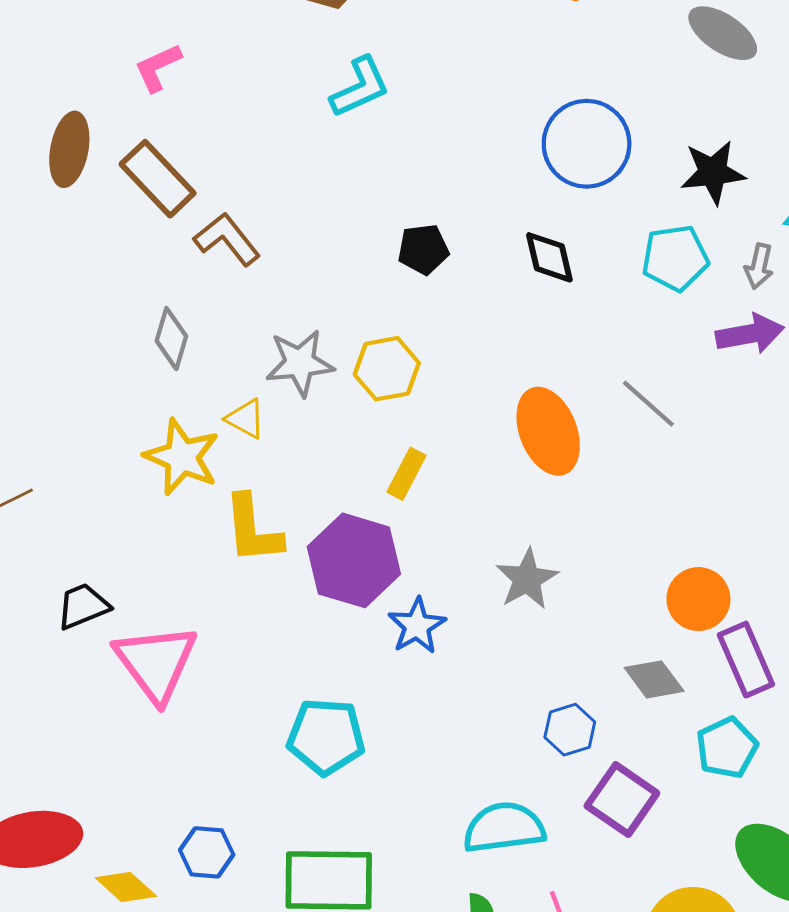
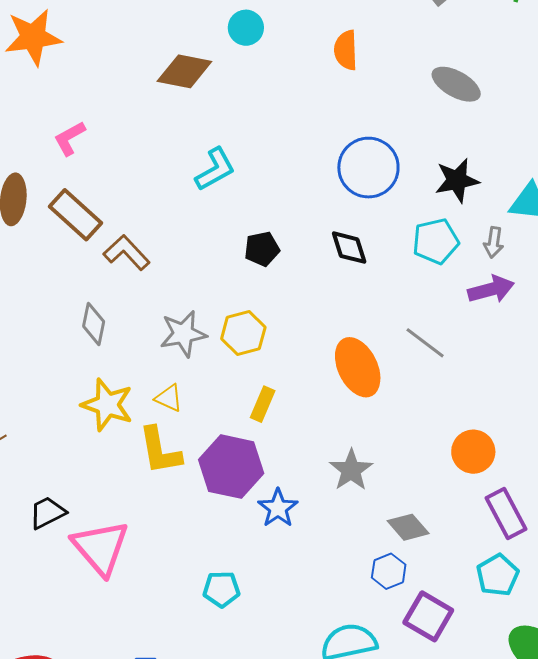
cyan L-shape: (360, 87) -> (215, 169), moved
yellow triangle: (246, 419) -> (169, 398), moved
orange circle: (698, 599) -> (473, 452), moved
gray diamond: (654, 679) -> (408, 527), moved
cyan pentagon: (326, 737) -> (221, 589), size x0.7

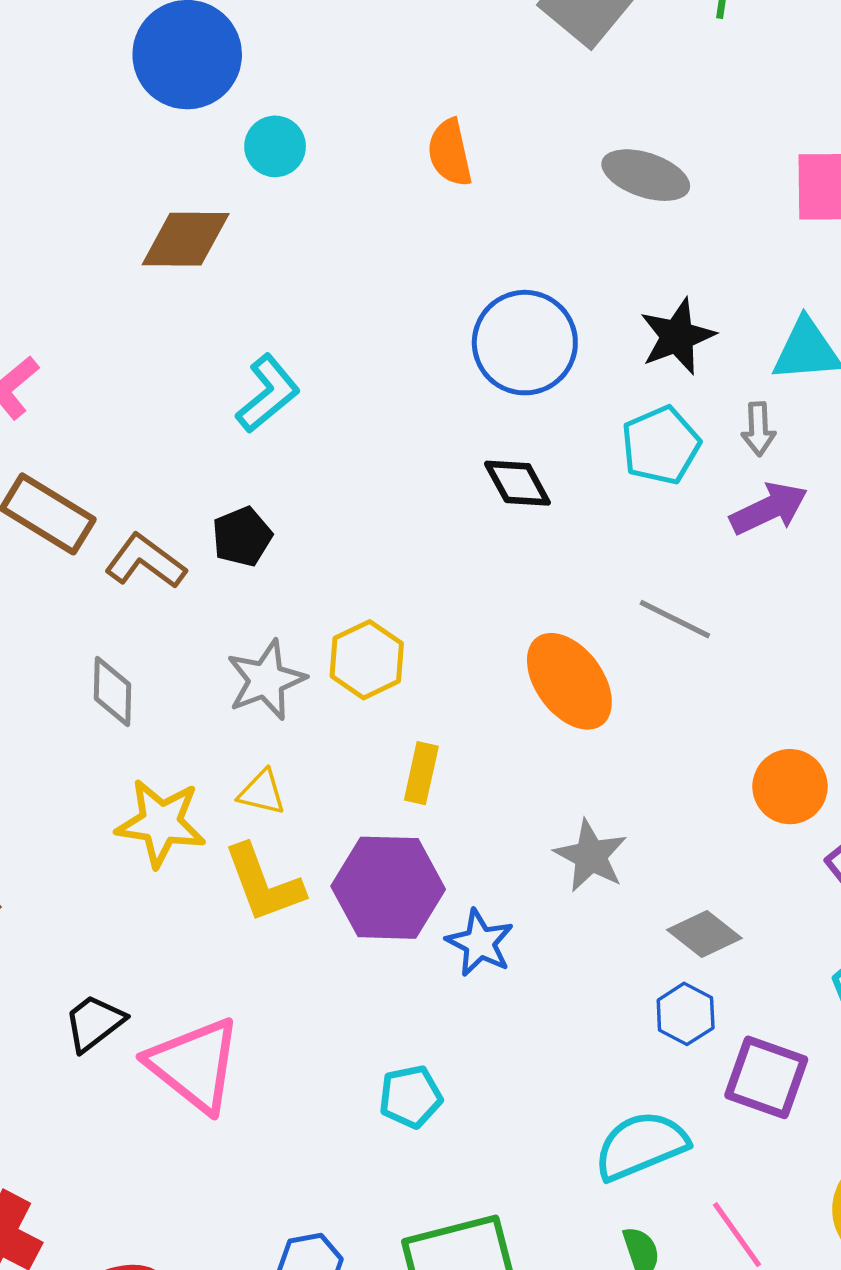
black pentagon: (262, 249) -> (242, 537), moved

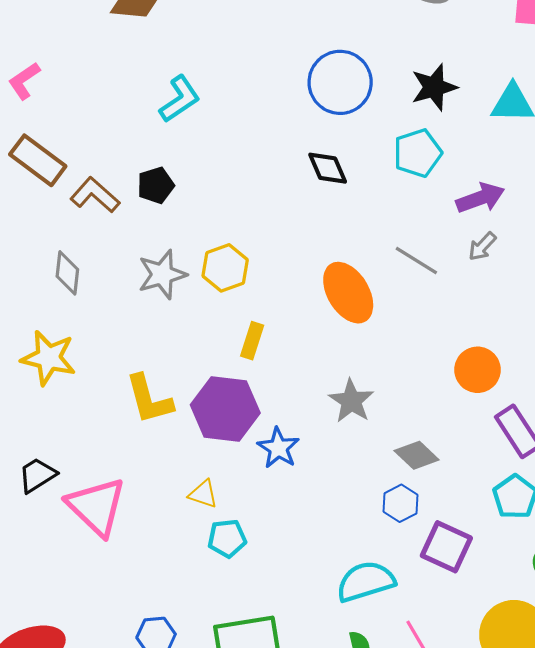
gray arrow: (758, 429) -> (482, 246), moved, turned 40
yellow triangle: (262, 792) -> (203, 494), moved
yellow star: (161, 823) -> (49, 358), moved

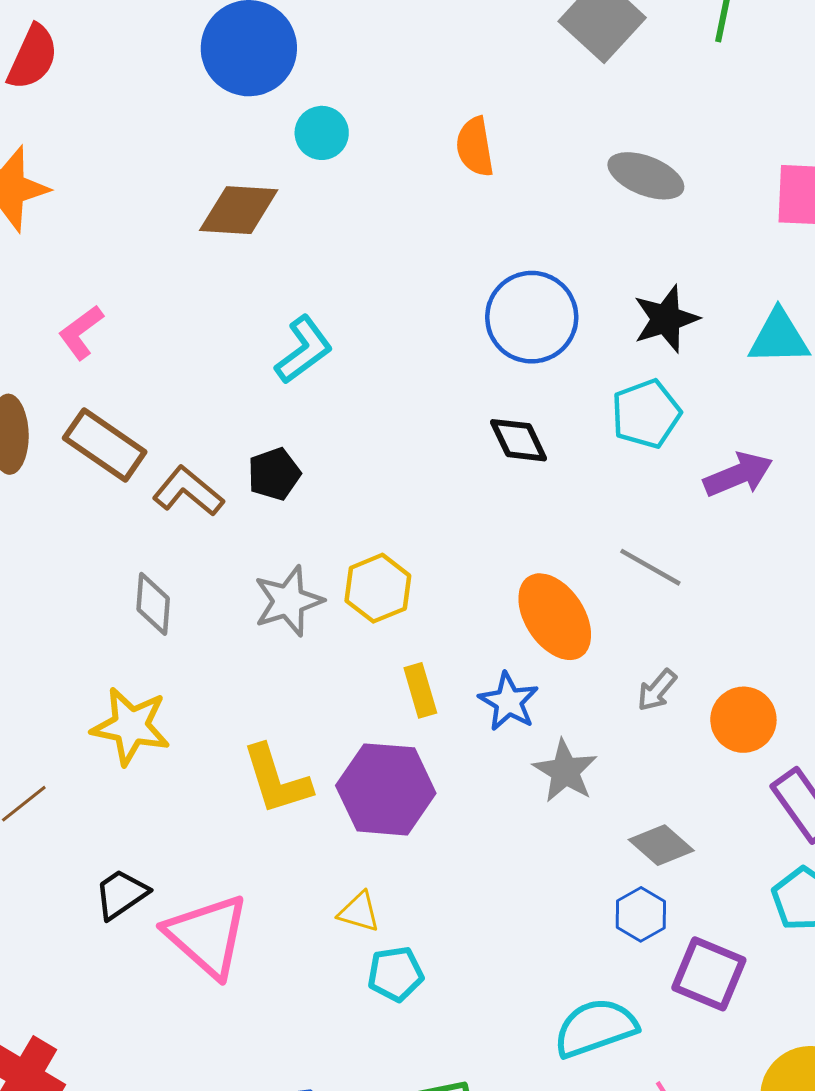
gray arrow: (482, 246) -> (657, 690), moved
yellow rectangle: (252, 341) -> (420, 690), turned -32
blue star: (278, 448) -> (509, 702), moved

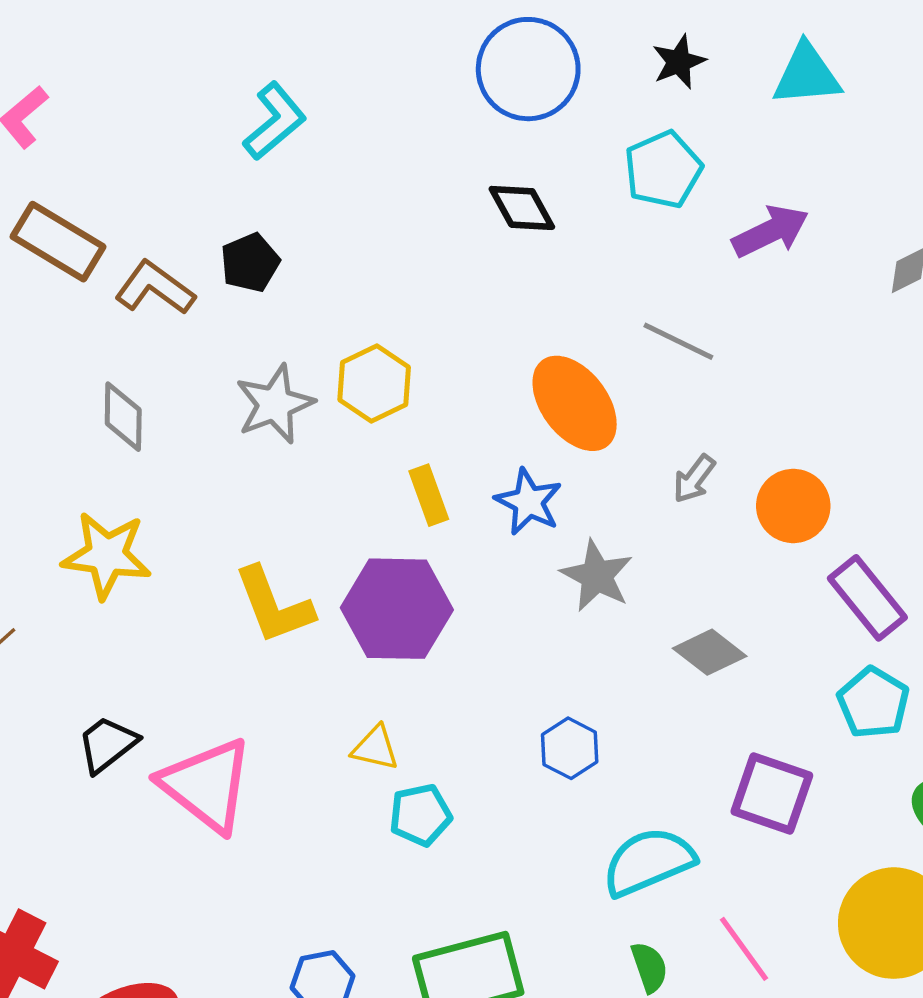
black star: (666, 319) -> (679, 62), size x0.7
blue hexagon: (641, 914) -> (570, 748), moved

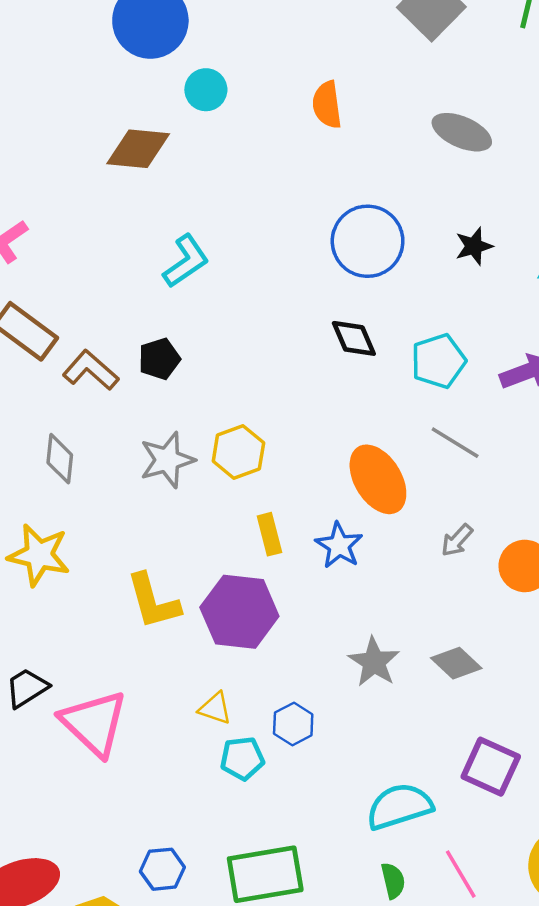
cyan pentagon: (663, 170) -> (438, 361), moved
gray star: (597, 576) -> (374, 662), moved
blue hexagon: (570, 748) -> (293, 724), moved

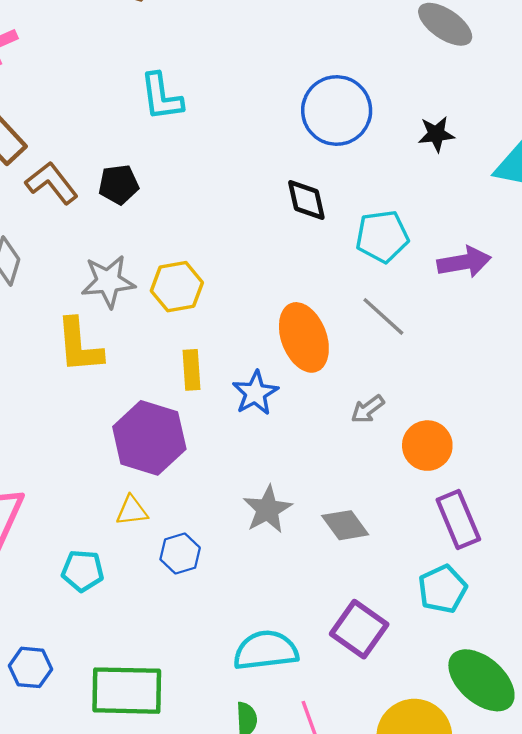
cyan L-shape: (186, 261) -> (161, 97), turned 106
yellow L-shape: (153, 601) -> (79, 346), moved
yellow triangle: (215, 708) -> (132, 511), moved, turned -36
cyan pentagon: (242, 758) -> (83, 571), moved

